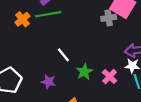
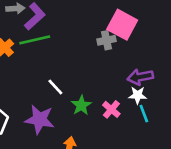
purple star: (48, 82) -> (40, 119), size x1.6

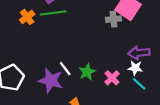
white line: (55, 87) -> (65, 69), moved
cyan line: (144, 114) -> (139, 84), turned -32

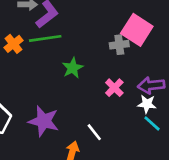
white line: (65, 69) -> (94, 132), moved
green star: (87, 72) -> (73, 68), moved
pink cross: (112, 78) -> (114, 88), moved

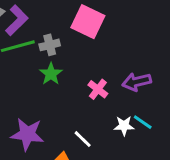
pink square: (137, 30) -> (88, 22), moved
gray cross: (119, 45) -> (50, 45), moved
white star: (147, 104) -> (124, 126), moved

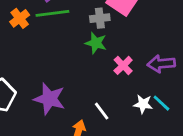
gray cross: (50, 45) -> (100, 18), moved
green star: (51, 74) -> (96, 43), moved, turned -30

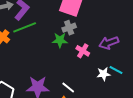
gray cross: (100, 18) -> (69, 28), moved
white line: (102, 111) -> (68, 87), moved

